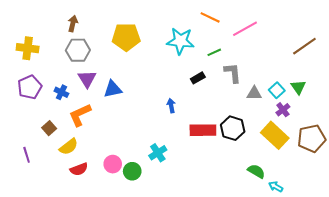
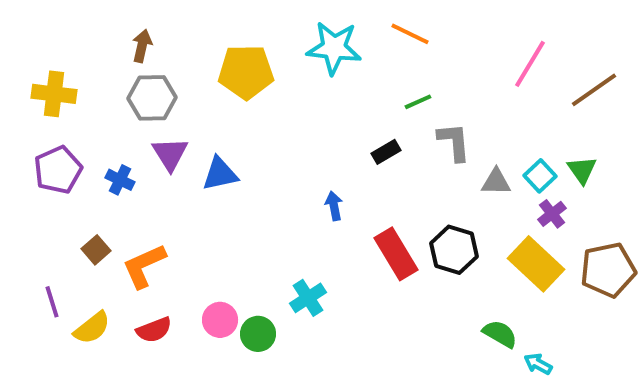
pink line: (245, 29) -> (530, 64), moved, turned -30
cyan star: (180, 41) -> (334, 48), moved
orange L-shape: (80, 115) -> (144, 266), moved
red rectangle: (203, 130) -> (396, 254), turned 60
yellow semicircle: (69, 147) -> (92, 328), moved

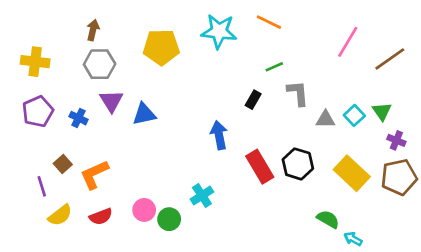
black rectangle: (386, 152) -> (253, 100), turned -30
blue arrow: (334, 206) -> (219, 135), size x1.5
purple cross: (552, 214) -> (396, 140), moved, turned -30
purple line: (52, 302) -> (42, 186), moved

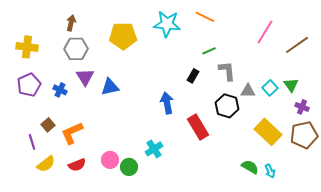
black hexagon: (298, 164) -> (227, 106), moved
cyan arrow: (353, 239) -> (270, 171), moved, turned -144

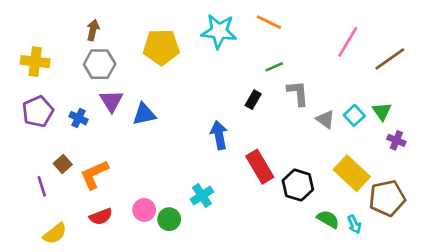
gray triangle: (248, 91) -> (325, 119), turned 35
black hexagon: (227, 106) -> (298, 185), moved
brown pentagon: (304, 135) -> (387, 198), moved
yellow semicircle: (46, 164) -> (55, 234), moved

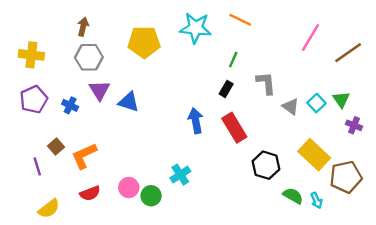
green line: (274, 67) -> (233, 60), moved, turned -42
blue triangle: (144, 114) -> (129, 102), turned 30
red rectangle: (260, 167) -> (234, 128), moved

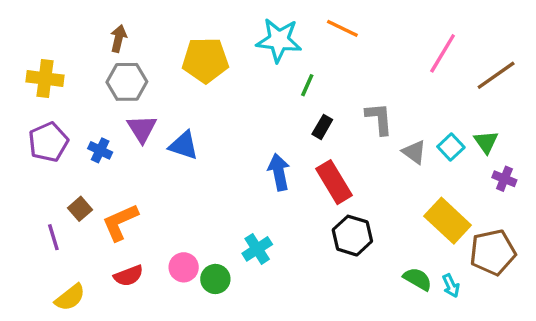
green line: (233, 60) -> (307, 85), moved
black hexagon: (266, 165) -> (352, 236), moved

